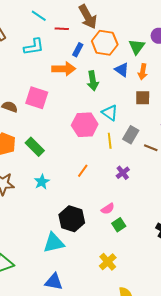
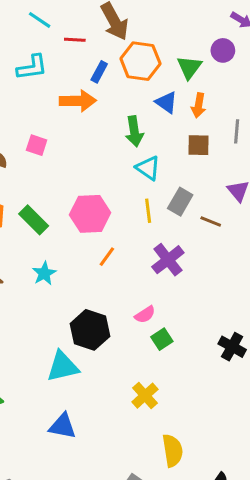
green arrow: (93, 81) -> (134, 131), moved
pink square: (37, 98) -> (37, 145), size x0.6
pink hexagon: (85, 125) -> (90, 214), moved
purple cross: (123, 173) -> (168, 260), size x1.5

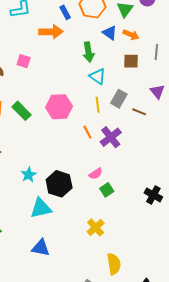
blue rectangle: (99, 72) -> (65, 12), turned -56
orange arrow: (198, 105) -> (131, 35), turned -77
orange line: (107, 257) -> (87, 132), moved, turned -64
cyan star: (44, 273) -> (29, 175), moved

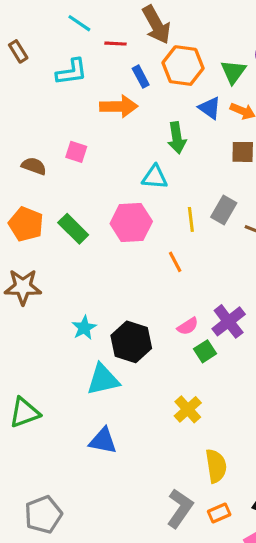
cyan triangle: (98, 76) -> (155, 177), moved, turned -30
purple cross: (111, 137) -> (229, 321), moved

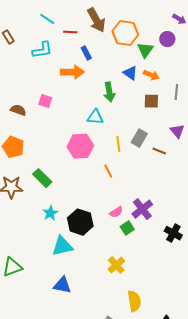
orange hexagon: (183, 66) -> (125, 33), moved
green rectangle: (73, 229) -> (42, 178), moved

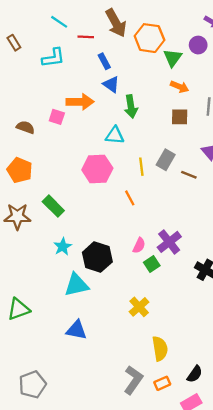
orange arrow: (72, 72) -> (80, 102), moved
blue triangle: (130, 73) -> (111, 84), moved
pink semicircle: (116, 212) -> (139, 245), turned -32

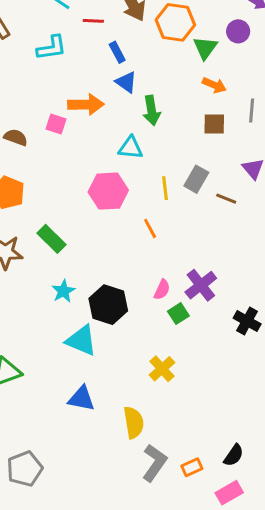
cyan triangle: (76, 285) -> (81, 340), turned 36
yellow semicircle: (160, 349) -> (134, 422), moved

